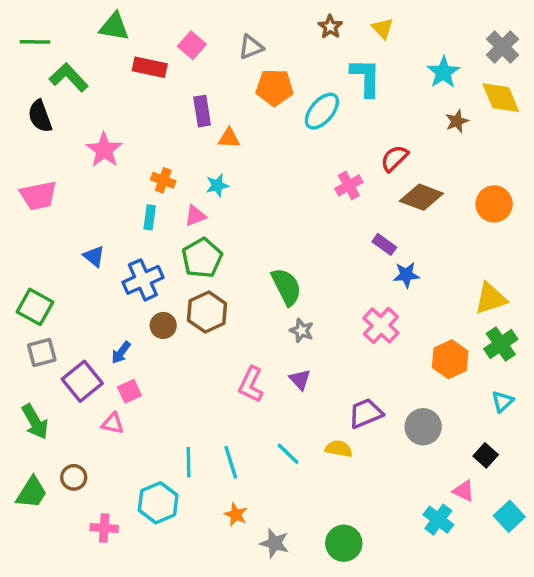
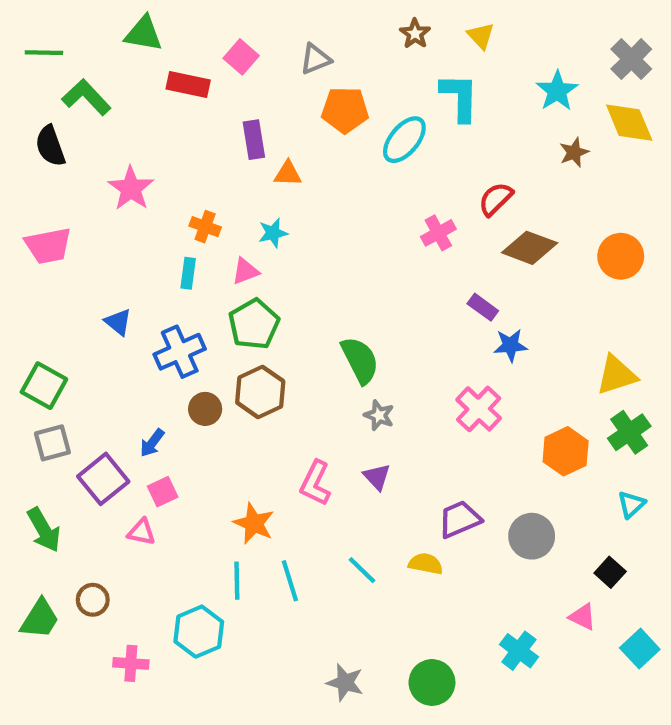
orange star: (236, 515) -> (254, 523), moved, size x1.4
cyan cross: (438, 520) -> (519, 651), moved

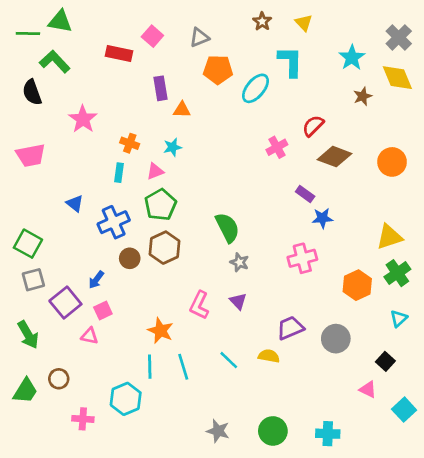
green triangle: (144, 34) -> (60, 21), moved
pink cross: (479, 409) -> (302, 258), turned 32
cyan cross: (519, 651) -> (328, 434), moved, turned -35

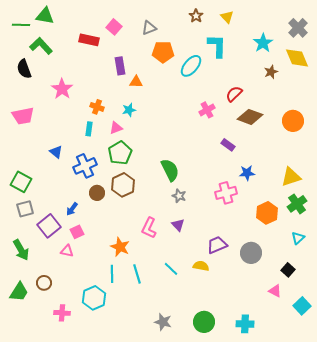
blue star: (322, 218) -> (247, 173), moved

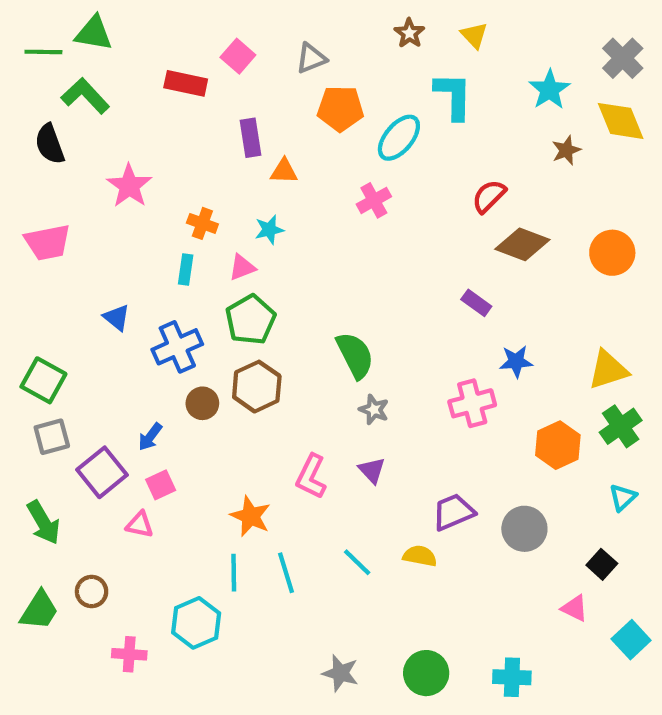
pink cross: (207, 110) -> (374, 200), moved

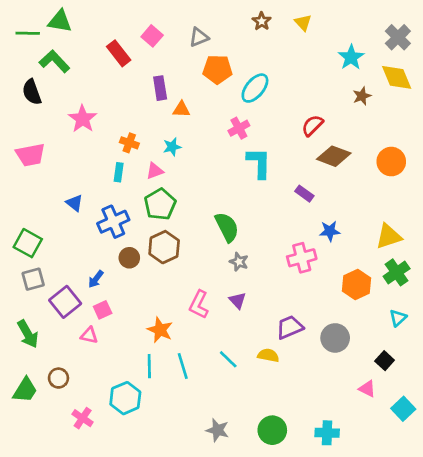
red rectangle: (186, 83) -> (119, 53), turned 40
cyan L-shape: (453, 96) -> (259, 163), moved
pink cross: (129, 654) -> (83, 418), turned 30

